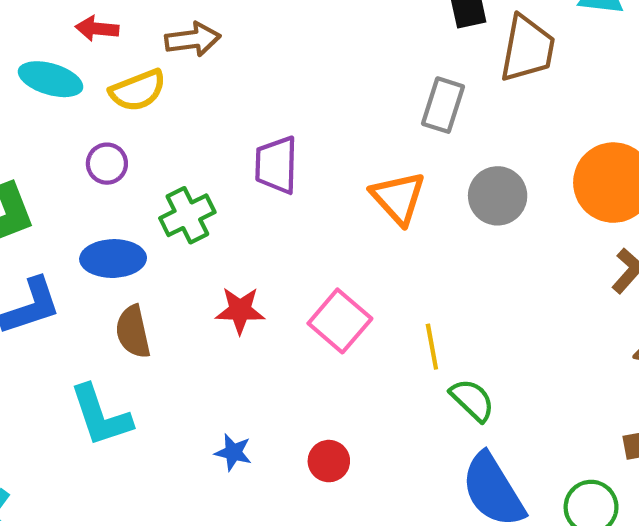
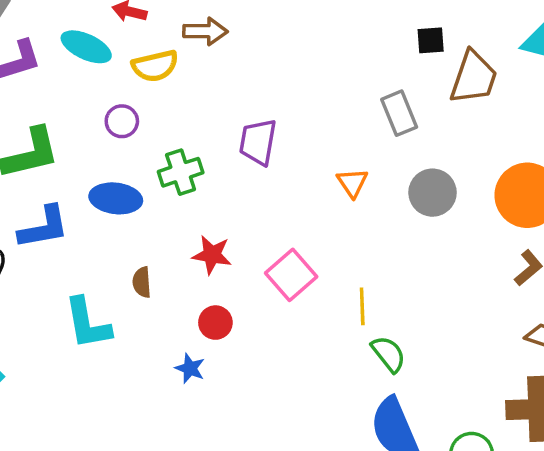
gray rectangle: (443, 105) -> (399, 113), turned -48
orange triangle: (398, 198) -> (352, 183), size x0.7
brown semicircle: (133, 332) -> (142, 282), moved, size x0.7
red circle: (329, 461) -> (215, 323), moved

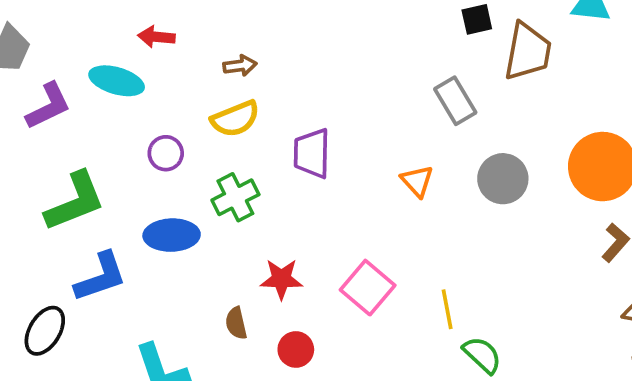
brown arrow: (205, 31) -> (240, 66), moved, size x0.7
yellow semicircle: (155, 66) -> (235, 119), moved
brown semicircle: (142, 282) -> (236, 323), moved

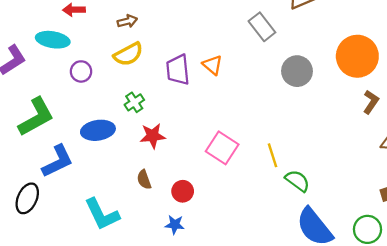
purple circle: (166, 153) -> (81, 71), moved
orange triangle: (417, 181) -> (213, 65), moved
green cross: (235, 197) -> (134, 102), size x0.7
red star: (281, 279) -> (153, 136), moved

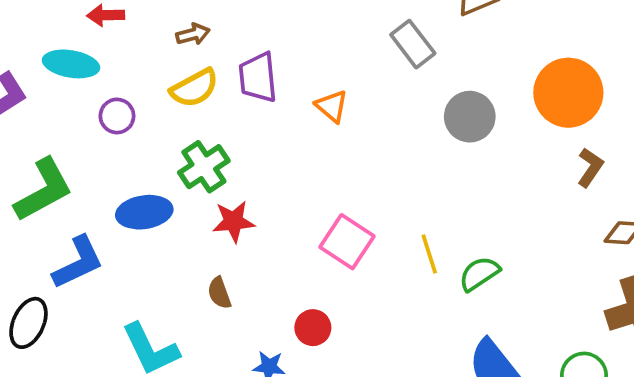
purple trapezoid: (178, 70) -> (258, 77), moved
green cross: (134, 102) -> (204, 167), size x1.5
green semicircle: (297, 181) -> (479, 274), moved, turned -70
red circle: (183, 191) -> (313, 328), moved

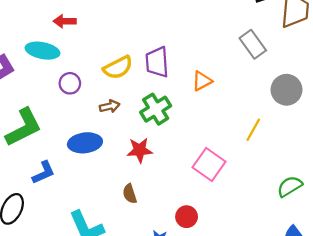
brown arrow: (193, 34) -> (110, 106), moved
orange triangle: (332, 106) -> (202, 81), turned 50
green cross: (204, 167) -> (156, 109), moved
yellow line: (429, 254) -> (253, 130), moved, turned 45
blue L-shape: (78, 262) -> (43, 173), size x0.7

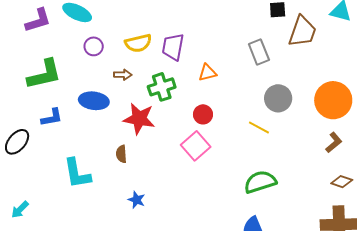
yellow line: (253, 130) -> (259, 127), moved, turned 75
red star: (140, 150) -> (139, 119), size x1.4
green semicircle: (290, 186) -> (260, 182), size x1.4
red circle: (187, 217) -> (203, 114), moved

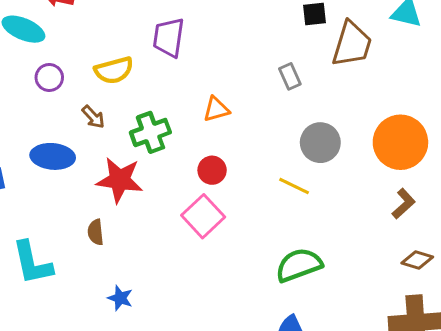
purple trapezoid: (173, 47) -> (169, 38), moved
gray rectangle: (259, 52) -> (290, 76), size x0.7
brown arrow: (123, 75) -> (93, 117), turned 48

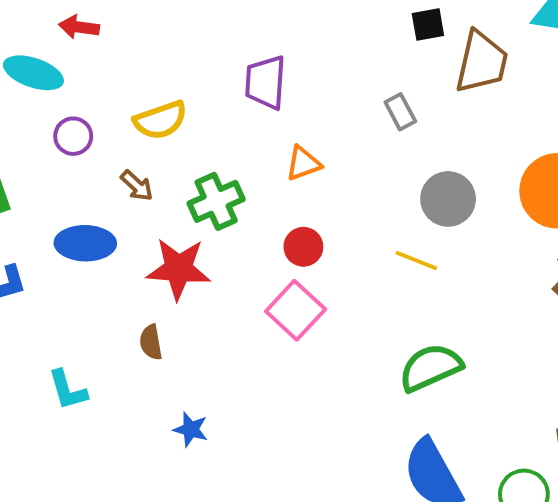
purple trapezoid: (169, 38) -> (265, 82), moved
cyan L-shape: (32, 263) -> (68, 390), size x0.7

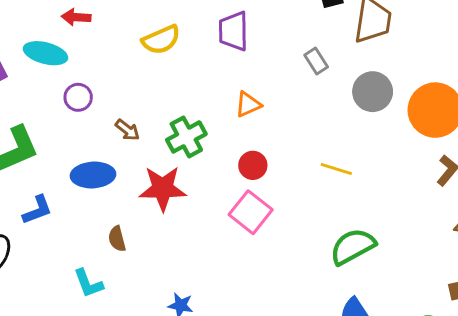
purple trapezoid: (265, 82) -> (233, 31), moved
yellow semicircle: (160, 120) -> (161, 40), moved
gray circle: (448, 199) -> (373, 92), moved
brown semicircle: (151, 342) -> (117, 239), moved

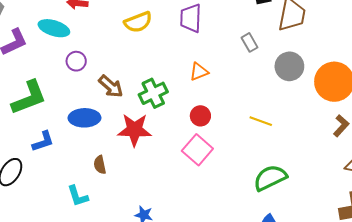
brown arrow: (127, 130) -> (111, 86), size x1.4

